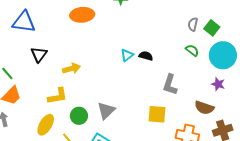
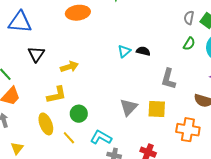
green semicircle: (192, 50) -> (189, 44), turned 88
gray triangle: (106, 111) -> (129, 107), moved
yellow ellipse: (46, 125) -> (46, 124), turned -50

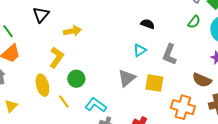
cyan triangle: (124, 51) -> (140, 50), moved
yellow L-shape: (57, 95) -> (57, 57), turned -50

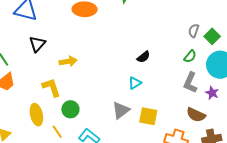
black semicircle: (148, 24) -> (143, 57), turned 120
gray L-shape: (169, 54) -> (190, 83), moved
yellow L-shape: (57, 57) -> (51, 87), turned -55

